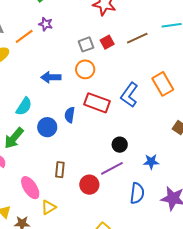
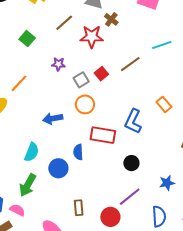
purple star: (46, 24) -> (58, 64), moved
orange rectangle: (163, 84) -> (164, 104), size x0.7
black circle: (120, 145) -> (131, 163), moved

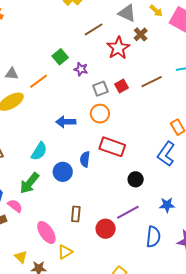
red star: (92, 37) -> (118, 48), turned 30
green square: (27, 39) -> (60, 57), moved
blue L-shape: (133, 121) -> (166, 154), moved

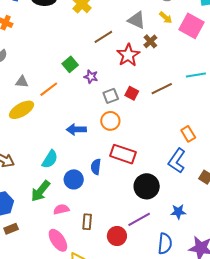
red square: (122, 86) -> (132, 93), turned -32
black circle: (136, 179) -> (147, 186), size x1.6
pink semicircle: (15, 206) -> (61, 209), moved, turned -49

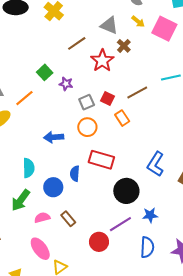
orange rectangle: (188, 134) -> (122, 118), moved
cyan semicircle: (50, 159) -> (29, 168), turned -30
blue star: (178, 212) -> (150, 215), moved
brown rectangle: (87, 222) -> (68, 219), moved, turned -42

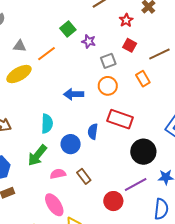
red star: (102, 61) -> (126, 20), size x0.6
red square: (107, 98) -> (130, 45), moved

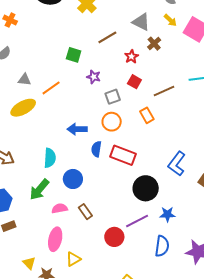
green square: (68, 29) -> (74, 55), moved, turned -35
blue semicircle: (93, 132) -> (96, 149), moved
pink ellipse: (54, 205) -> (55, 239), turned 45

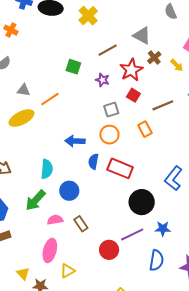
yellow arrow: (170, 20) -> (177, 65), moved
red star: (132, 57) -> (131, 70), size x1.6
purple star: (94, 77) -> (102, 80), moved

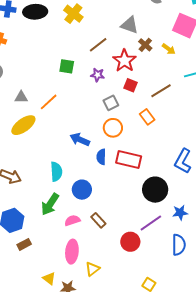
blue arrow: (75, 141) -> (80, 140), turned 30

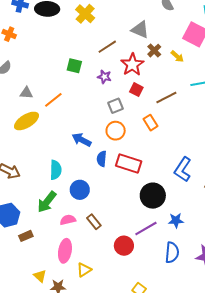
brown rectangle: (24, 244) -> (26, 236), moved

